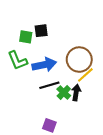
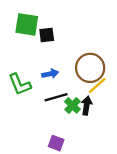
green square: (26, 37) -> (27, 24), moved, size x1.5
green L-shape: (17, 61) -> (20, 84), moved
blue arrow: (44, 65) -> (50, 74), size x0.6

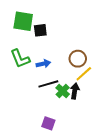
brown circle: (90, 68) -> (78, 59), size x0.7
green L-shape: (20, 84) -> (20, 59), moved

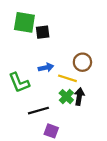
green L-shape: (20, 59) -> (19, 83), moved
yellow line: (84, 74) -> (67, 78), moved, turned 60
black line: (48, 84) -> (38, 111), moved

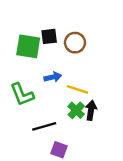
green square: (24, 22) -> (28, 46), moved
brown circle: (82, 62) -> (75, 43), moved

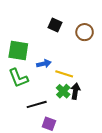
black square: (49, 36) -> (55, 25), moved, turned 32
brown circle: (75, 43) -> (85, 32), moved
green square: (28, 46) -> (18, 50), moved

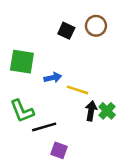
brown circle: (85, 32) -> (96, 26), moved
green L-shape: (18, 78) -> (22, 111), moved
green cross: (63, 91) -> (107, 111), moved

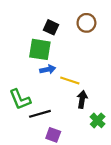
black square: (66, 31) -> (51, 27), moved
green square: (22, 62) -> (40, 49), moved
green cross: (107, 111) -> (98, 120), moved

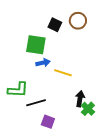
black square: (51, 27) -> (55, 25), moved
green L-shape: (20, 99) -> (18, 90), turned -65
black arrow: (82, 99) -> (80, 99), moved

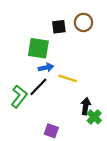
black square: (55, 25) -> (59, 27), turned -32
green L-shape: (18, 90) -> (19, 97), turned -55
black line: (36, 103) -> (38, 87), moved, turned -30

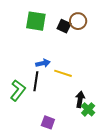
black square: (59, 27) -> (64, 26), moved, turned 32
green square: (38, 48) -> (36, 21), moved
black line: (38, 87) -> (36, 81), turned -36

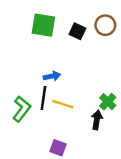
brown circle: (78, 21) -> (105, 25), moved
yellow line: (63, 73) -> (63, 104), moved
green cross: (88, 109) -> (108, 102), moved

